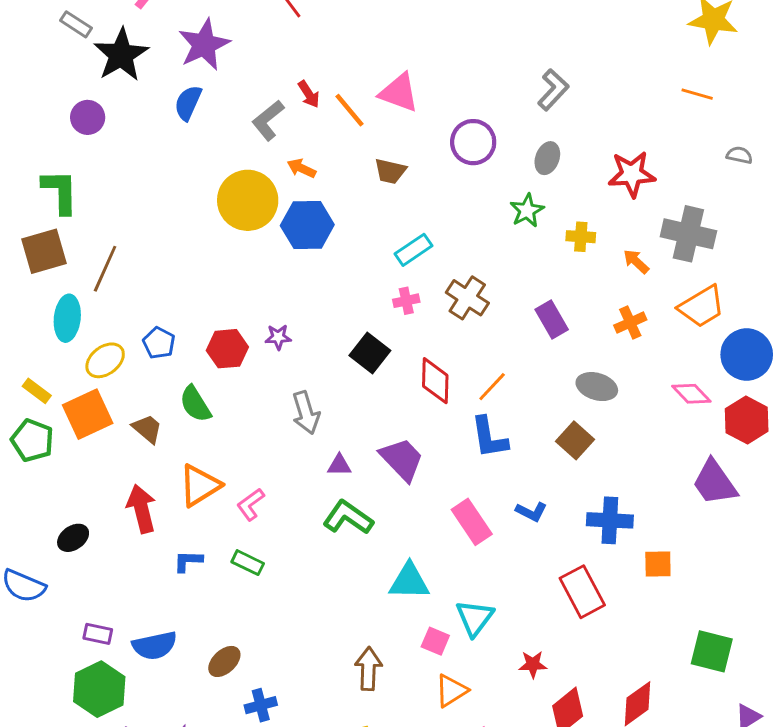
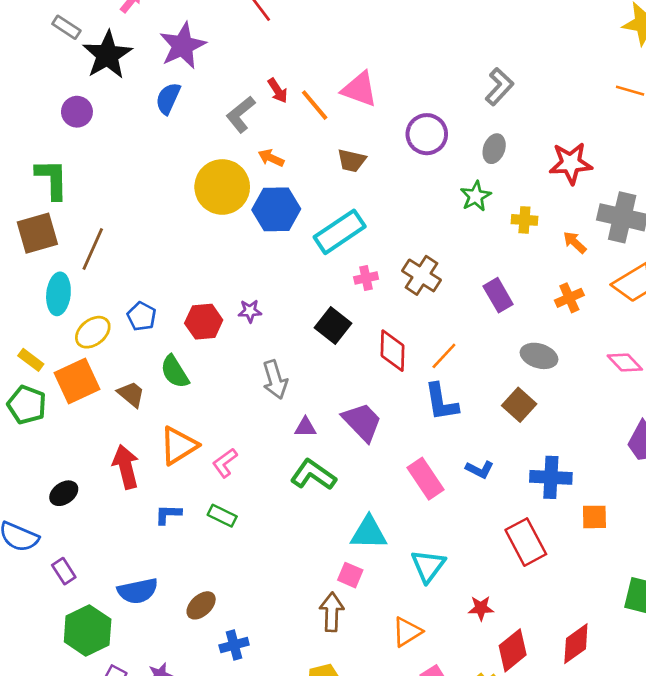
cyan rectangle: (414, 250) -> (340, 232), moved, size x1.5
purple rectangle: (98, 634) -> (64, 571), moved, turned 45
pink square: (435, 641) -> (350, 575), moved

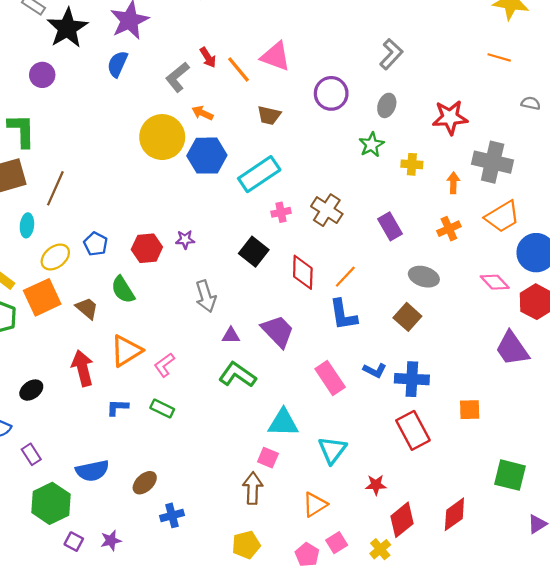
orange arrow: (575, 242) -> (453, 183), turned 48
cyan ellipse: (58, 294) -> (27, 225), size x0.7
blue cross: (551, 477) -> (412, 379), moved

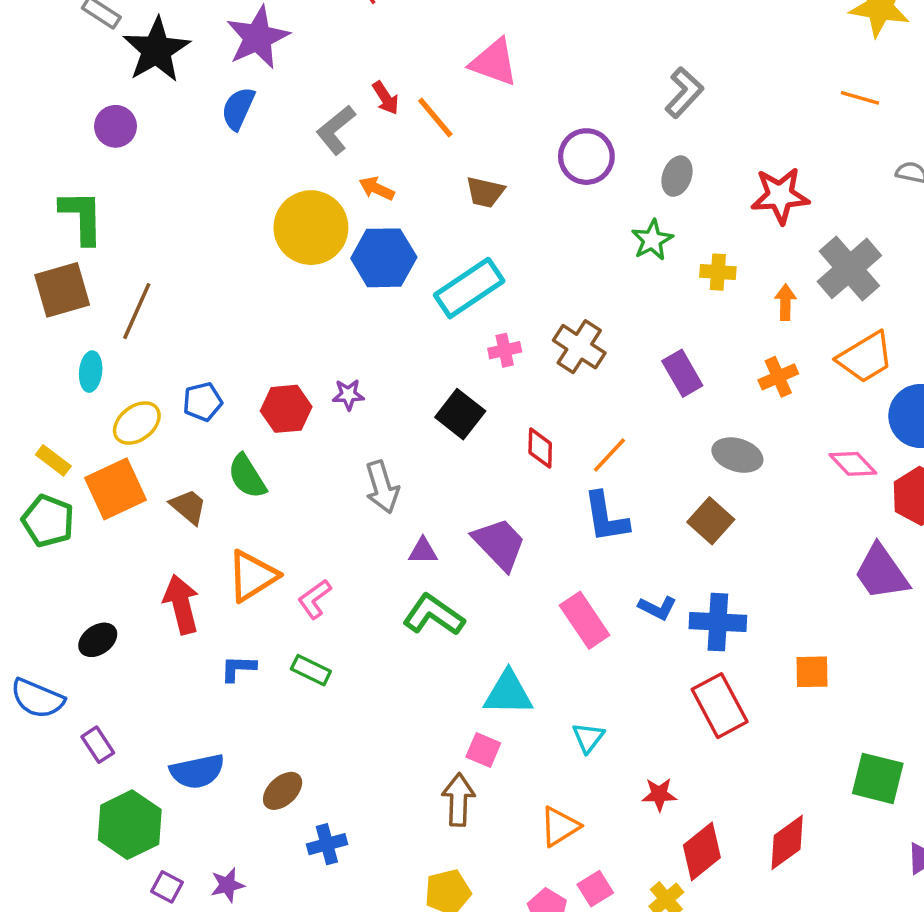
pink triangle: (276, 56) -> (494, 62), moved
gray cross: (493, 162) -> (849, 268), turned 36
blue pentagon: (96, 244) -> (203, 402), turned 30
red diamond: (303, 272) -> (540, 448), size x0.7
cyan triangle: (332, 450) -> (588, 738), size x0.7

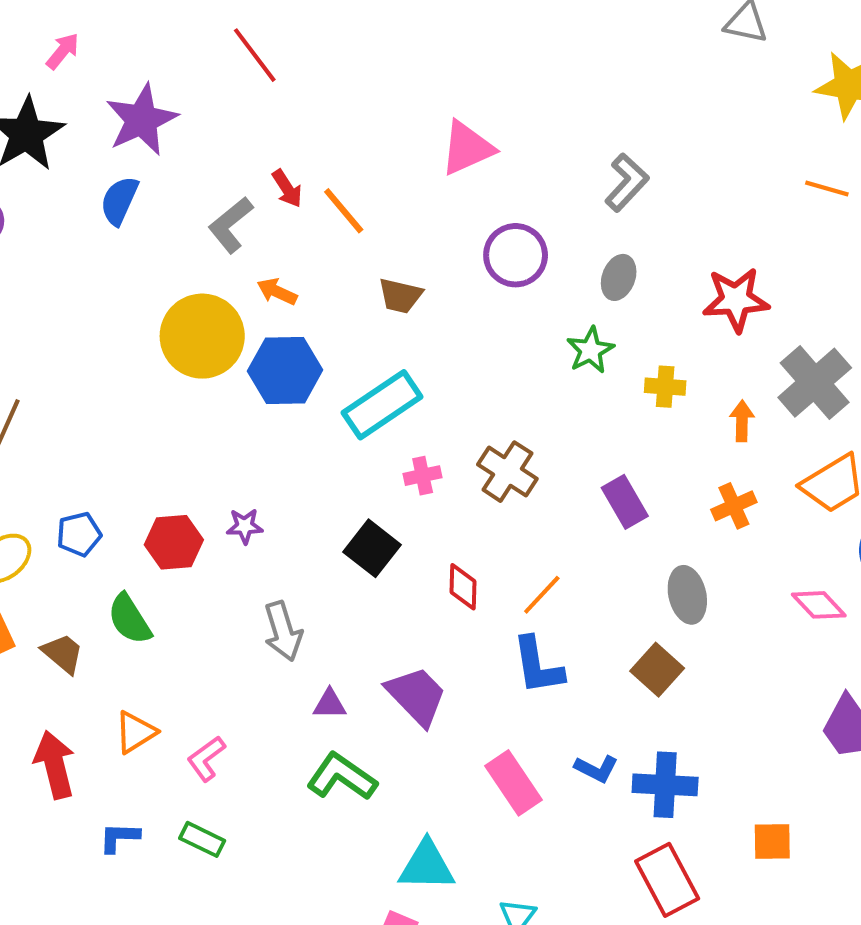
pink triangle: (494, 62) -> (467, 148), moved, turned -44
gray ellipse: (737, 455) -> (687, 595), turned 60
orange triangle: (252, 576) -> (135, 732), size x0.7

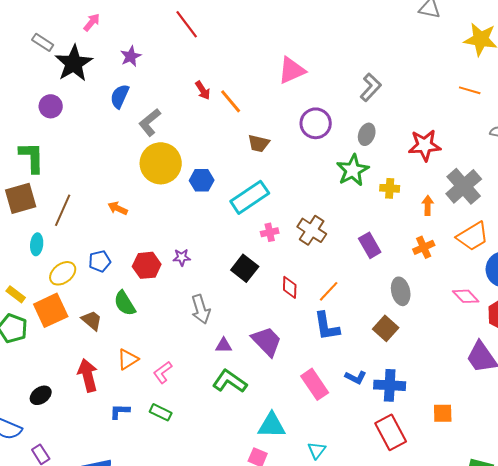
purple star: (142, 120) -> (131, 56), size x0.6
gray L-shape: (230, 225) -> (150, 122), moved
orange arrow: (277, 292) -> (118, 208), moved
green star: (590, 350) -> (353, 170), size x1.4
blue hexagon: (285, 370) -> (202, 180), size x0.7

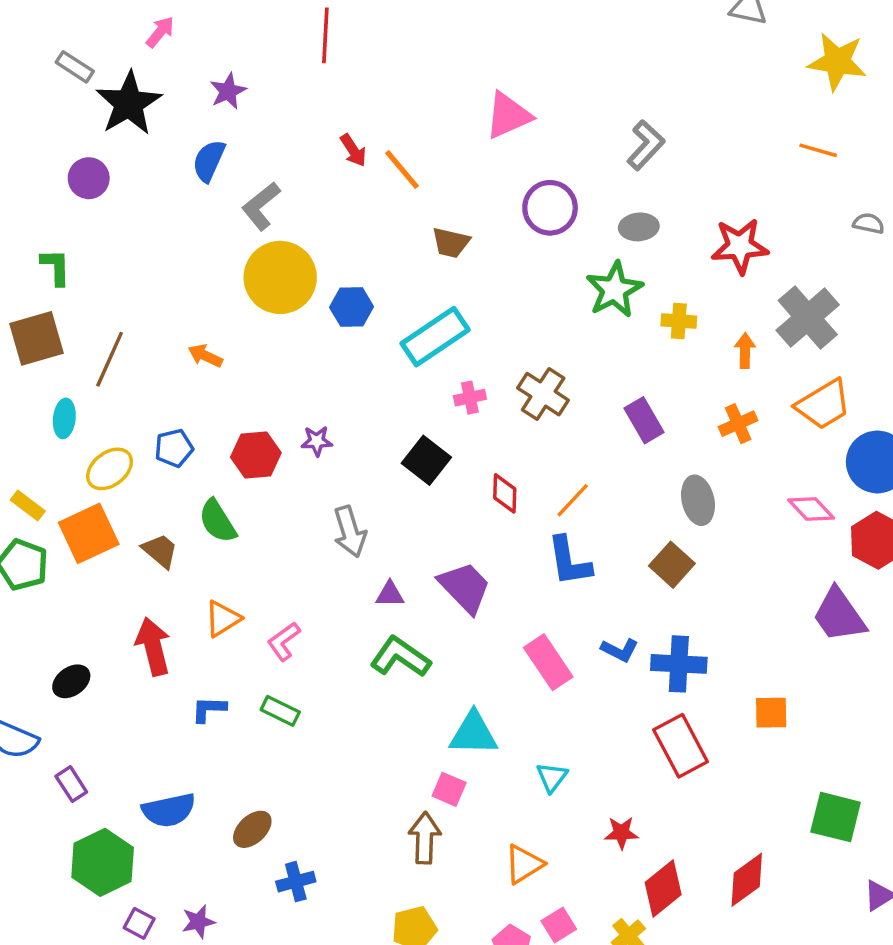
red line: (187, 24) -> (325, 35), turned 40
gray ellipse: (367, 134) -> (639, 227), turned 65
green L-shape: (32, 157) -> (56, 267), size x0.7

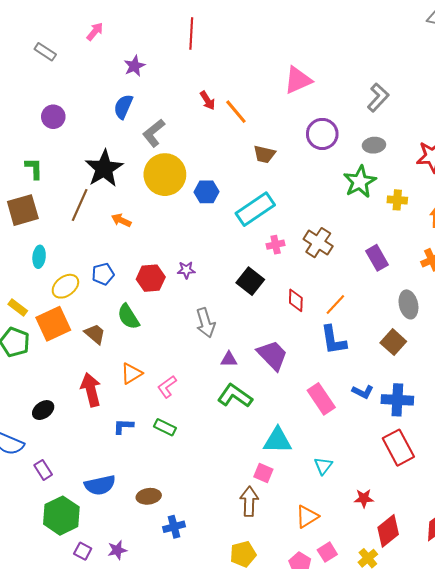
black star: (129, 103) -> (104, 168), moved
brown line: (110, 359) -> (80, 205), moved
brown ellipse: (252, 829) -> (149, 496), turned 35

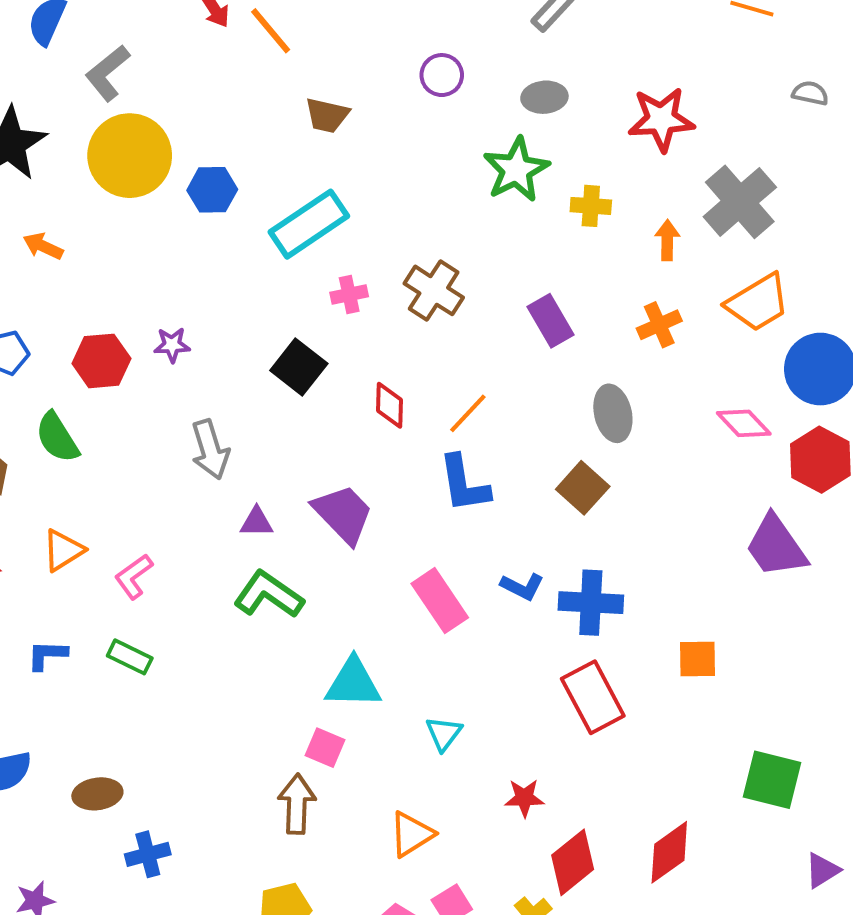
purple circle: (322, 134) -> (442, 75), size x0.7

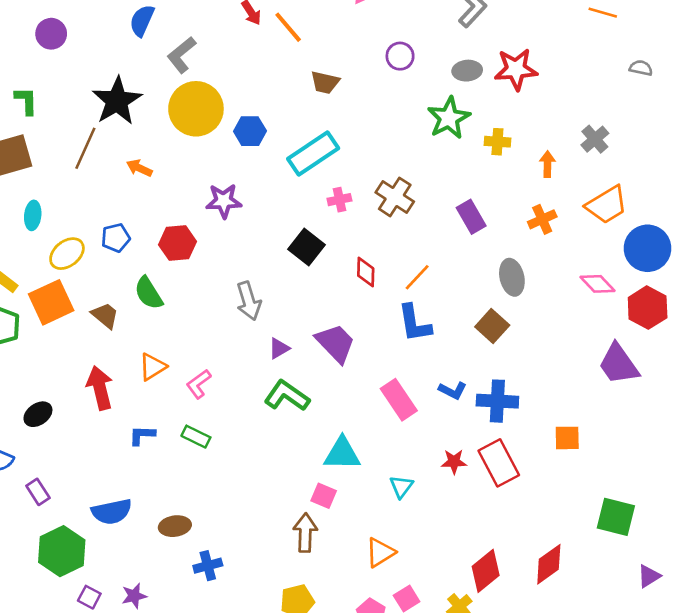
red star: (661, 119) -> (516, 69), moved
gray cross: (740, 202) -> (595, 139), size x0.6
purple star: (172, 345) -> (224, 201), moved, size x1.5
purple triangle: (257, 522) -> (279, 348), turned -30
red star: (524, 798) -> (454, 462), moved

